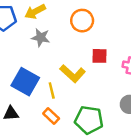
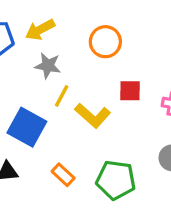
yellow line: (52, 91) -> (62, 96), moved, turned 42

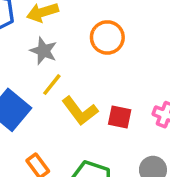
red square: (130, 91) -> (120, 117), moved

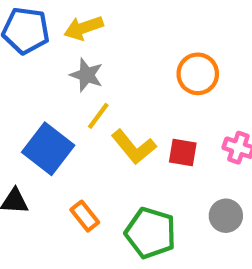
orange circle: (107, 37) -> (198, 74), moved

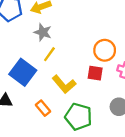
orange circle: (198, 74) -> (105, 50), moved
yellow L-shape: (134, 147) -> (64, 84), moved

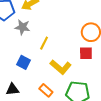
gray star: (43, 32) -> (22, 27), moved
blue square: (23, 72) -> (24, 62), size x0.6

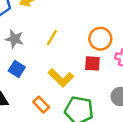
gray star: (22, 27) -> (15, 39), moved
yellow line: (44, 43) -> (52, 37), moved

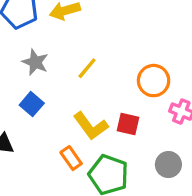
red square: (92, 63) -> (128, 124), moved
orange rectangle: (41, 105) -> (71, 158), moved

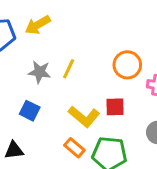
gray star: (35, 62) -> (40, 72), moved

